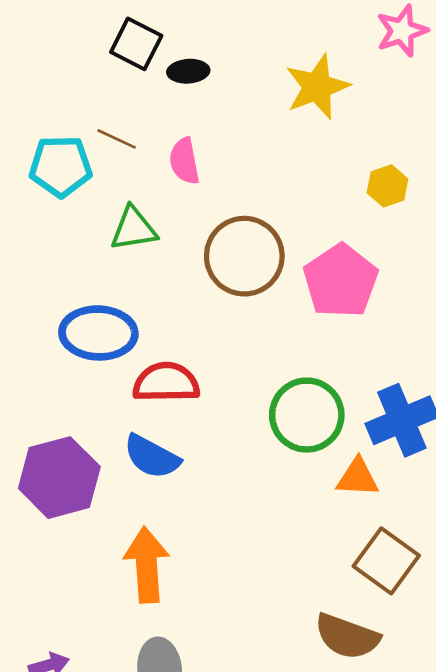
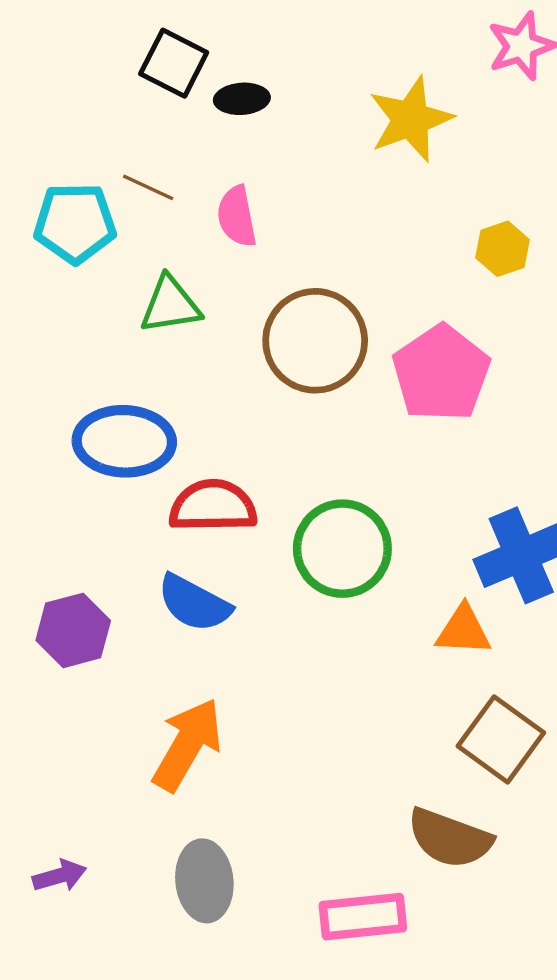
green circle: (307, 415) -> (342, 549), moved
purple hexagon: (59, 478) -> (73, 630), size x0.7
orange arrow: (147, 565) -> (187, 745), turned 34

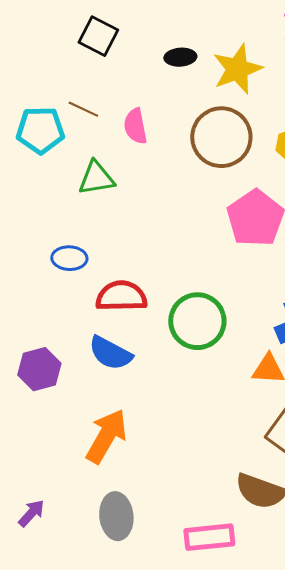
black ellipse: (242, 99) -> (180, 57), moved
brown circle: (315, 341) -> (221, 137), moved
blue ellipse: (124, 441) -> (69, 258), size x0.6
purple arrow: (60, 876) -> (31, 513), turned -32

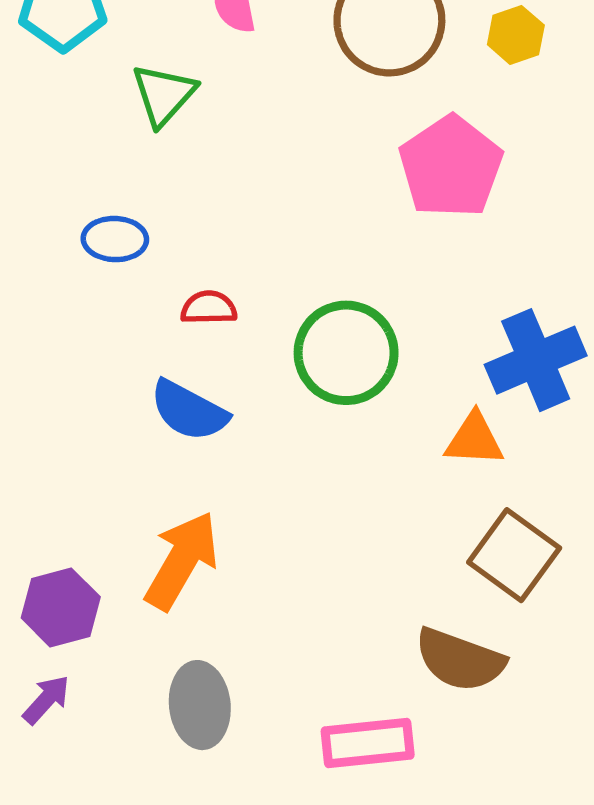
green triangle: (96, 178) -> (164, 95), turned -39
red semicircle: (121, 296) -> (209, 308), size x0.6
purple hexagon: (39, 369) -> (61, 607), moved

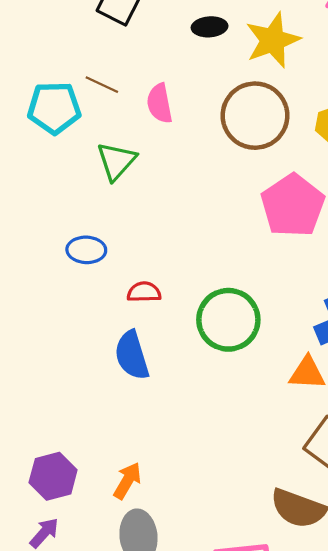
blue semicircle: (189, 411) -> (132, 355), turned 45
orange arrow: (182, 561) -> (127, 481), moved, size x0.6

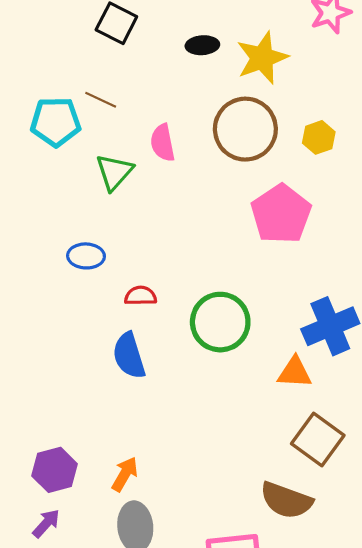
pink semicircle: (160, 103) -> (163, 143), moved

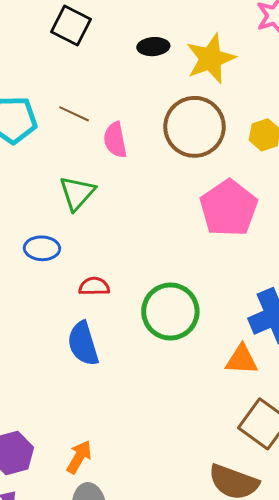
brown line: (101, 100) -> (74, 114), moved
green triangle: (114, 172) -> (77, 193), moved

